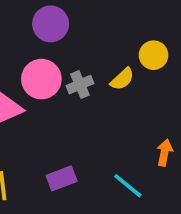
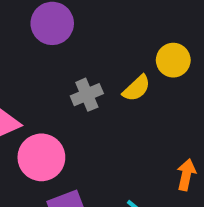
pink circle: (41, 79) -> (41, 157), moved

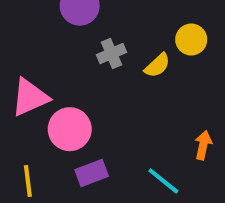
gray cross: (87, 95) -> (112, 53), moved

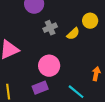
pink circle: (70, 129) -> (49, 66), moved

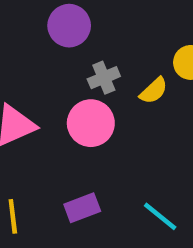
pink circle: (49, 66) -> (91, 123), moved

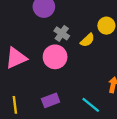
gray cross: (104, 78) -> (62, 33), turned -32

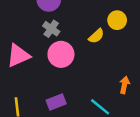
gray cross: (62, 33) -> (51, 29), moved

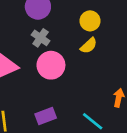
yellow circle: (117, 20) -> (90, 21), moved

